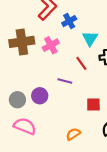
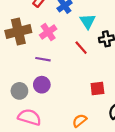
purple line: (65, 81) -> (43, 59), moved

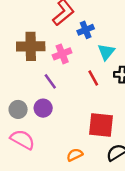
purple line: (43, 59) -> (50, 81), turned 32
red square: (97, 88) -> (101, 125), size x1.6

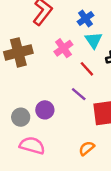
blue cross: (86, 30) -> (86, 18), moved
pink cross: (62, 54) -> (63, 48), moved
purple line: (50, 81) -> (79, 94), moved

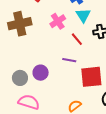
purple line: (79, 94) -> (69, 60), turned -32

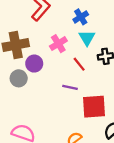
purple circle: (41, 73) -> (34, 64), moved
gray circle: (20, 78) -> (19, 78), moved

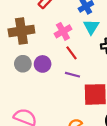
purple circle: (34, 64) -> (43, 64), moved
red line: (79, 64) -> (72, 53), moved

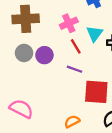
cyan triangle: (91, 27) -> (95, 34), moved

